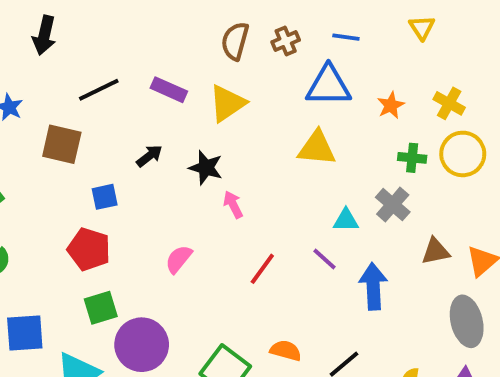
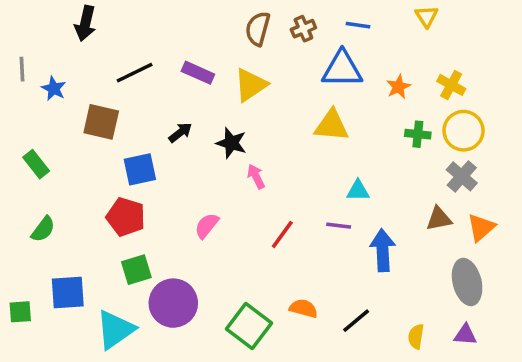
blue square: (105, 197) -> (140, 169), size x1.4
gray cross: (393, 205) -> (462, 176), moved
purple line: (325, 259) -> (339, 226), turned -35

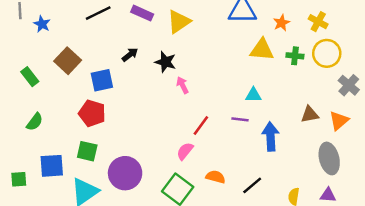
brown square: (101, 122) -> (68, 61), moved, turned 30
yellow triangle: (332, 125) -> (262, 50), moved
gray cross: (462, 176) -> (349, 85), moved
pink semicircle: (207, 226) -> (185, 151), moved
green square: (136, 270) -> (87, 151), moved, turned 30

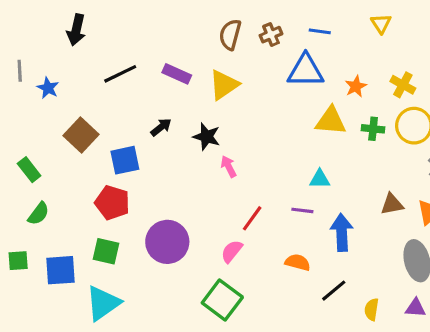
green rectangle: (30, 77) -> (29, 170), moved
purple circle: (125, 173) -> (167, 242), moved
orange semicircle: (216, 177) -> (298, 262), moved
green square: (19, 179) -> (18, 261), moved
black line: (252, 185) -> (334, 291), moved

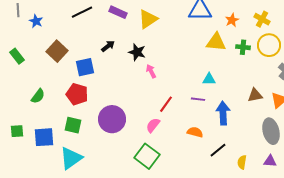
green rectangle: (29, 170) -> (17, 56), moved
green semicircle: (39, 214) -> (38, 96), moved

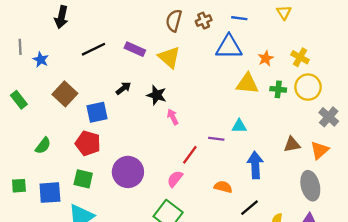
yellow triangle: (148, 19) -> (169, 57), turned -45
purple line: (198, 99) -> (216, 139), moved

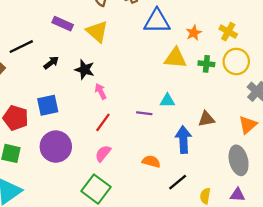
black line: (94, 49) -> (21, 47), moved
blue square: (97, 112) -> (48, 105), moved
brown triangle: (292, 144) -> (206, 119), moved
red line: (190, 155) -> (103, 122), moved

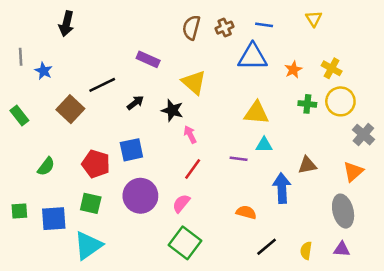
yellow triangle: (97, 32) -> (194, 82), moved
yellow triangle: (175, 58) -> (256, 113), moved
pink semicircle: (103, 153) -> (181, 203), moved
black line: (178, 182) -> (267, 247), moved

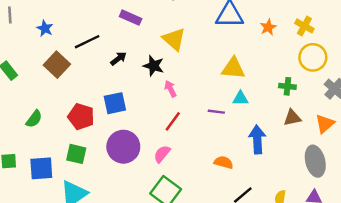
blue star: (44, 71) -> (45, 28), moved
green cross: (307, 104) -> (287, 86), moved
brown triangle: (307, 165) -> (292, 118), moved

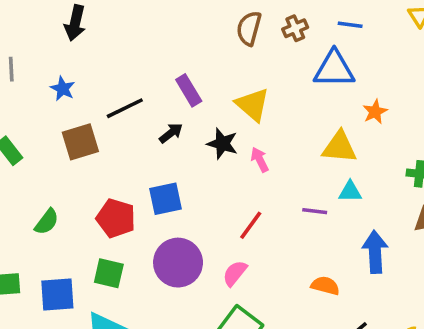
purple rectangle: (131, 18) -> (189, 90), moved, turned 35
orange star: (268, 27) -> (375, 112), moved
brown square: (57, 65) -> (80, 142), turned 30
pink arrow: (170, 89) -> (260, 160), moved

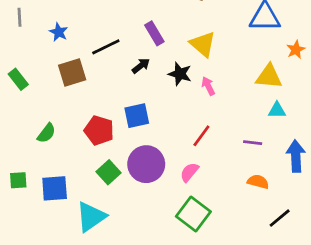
purple line: (315, 211) -> (253, 143), moved
green square: (109, 273) -> (108, 172), moved, turned 35

